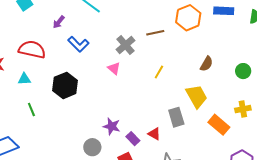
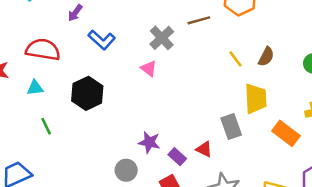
yellow line: (159, 72) -> (236, 59), moved, turned -64
yellow trapezoid: (197, 96) -> (256, 99), turned 30

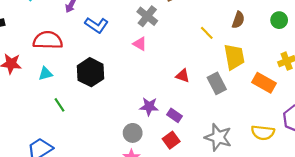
yellow line: (236, 59) -> (207, 33), moved
red triangle: (204, 149) -> (183, 76), moved

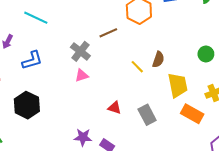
brown semicircle: (238, 20) -> (158, 60), moved
blue L-shape: (97, 25) -> (32, 60), turned -50
pink triangle: (140, 44) -> (82, 75), moved, turned -48
yellow trapezoid: (234, 57) -> (178, 85), moved

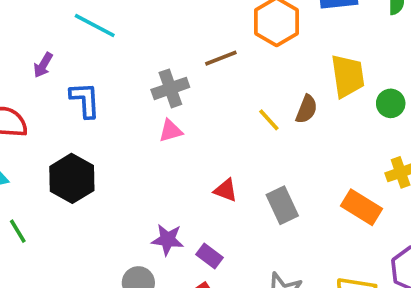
gray cross: (80, 51) -> (170, 88), turned 30
blue L-shape: (32, 60) -> (85, 100), turned -80
yellow trapezoid: (178, 85) -> (348, 76), moved

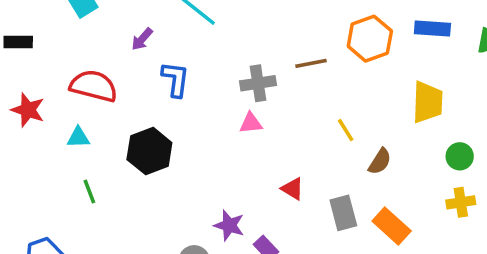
green circle: (391, 103) -> (460, 156), moved
brown semicircle: (307, 109) -> (380, 161), moved
orange rectangle: (361, 207) -> (392, 226), moved

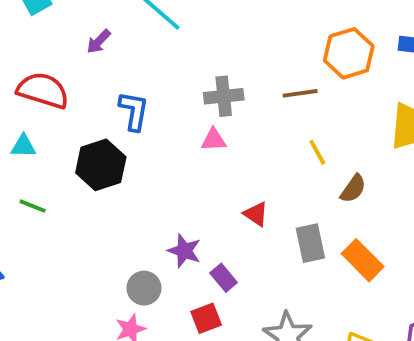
brown line: (311, 63) -> (300, 93), moved
blue L-shape: (175, 79) -> (134, 111), moved
green line: (89, 191) -> (33, 206), turned -50

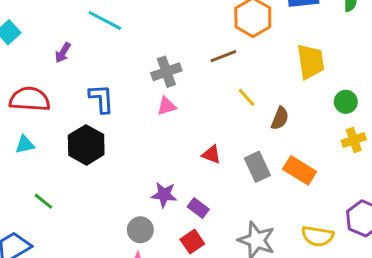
green line: (33, 206) -> (43, 201), moved, turned 30

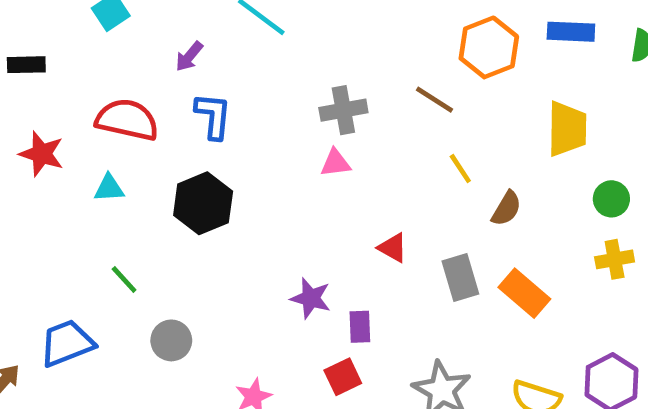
brown line: (223, 56) -> (434, 100), turned 45
blue L-shape: (101, 99) -> (213, 116), moved
purple rectangle: (198, 208) -> (360, 327), turned 42
gray circle: (140, 230) -> (171, 340), moved

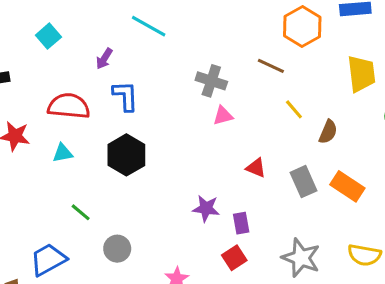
gray cross: (343, 110) -> (211, 81), turned 36
pink triangle: (335, 163) -> (223, 116), moved

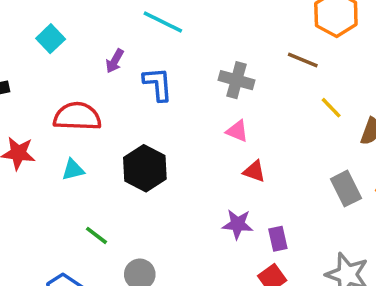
blue L-shape: (125, 96) -> (158, 84), moved
pink triangle: (223, 116) -> (237, 131), moved, turned 40
red triangle: (256, 168) -> (254, 171), moved

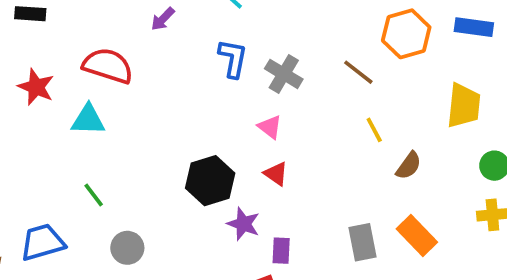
blue L-shape: (158, 84) -> (233, 58), moved
black hexagon: (145, 168) -> (210, 181), moved
cyan triangle: (73, 170) -> (88, 120), size x1.4
gray rectangle: (346, 189) -> (362, 242), moved

